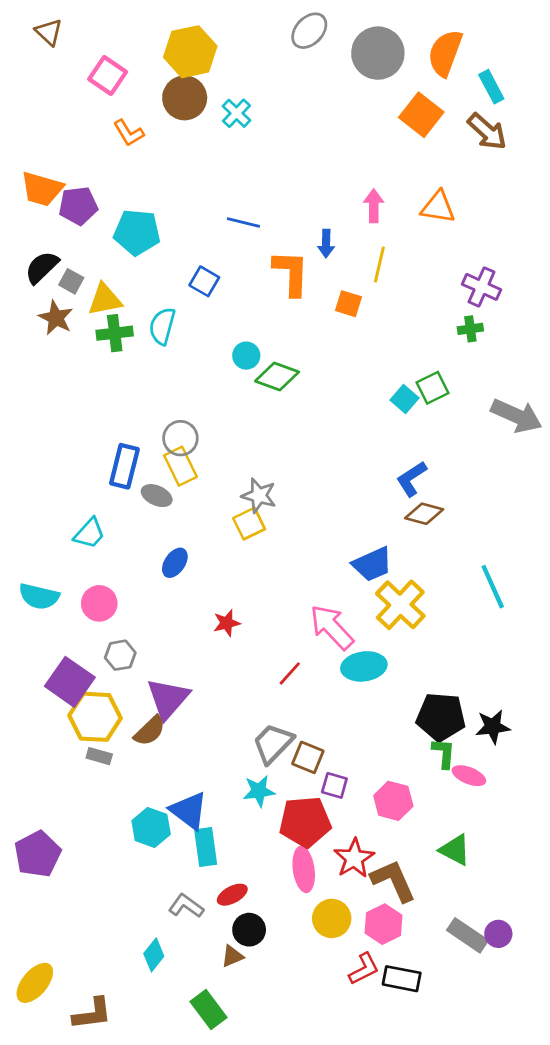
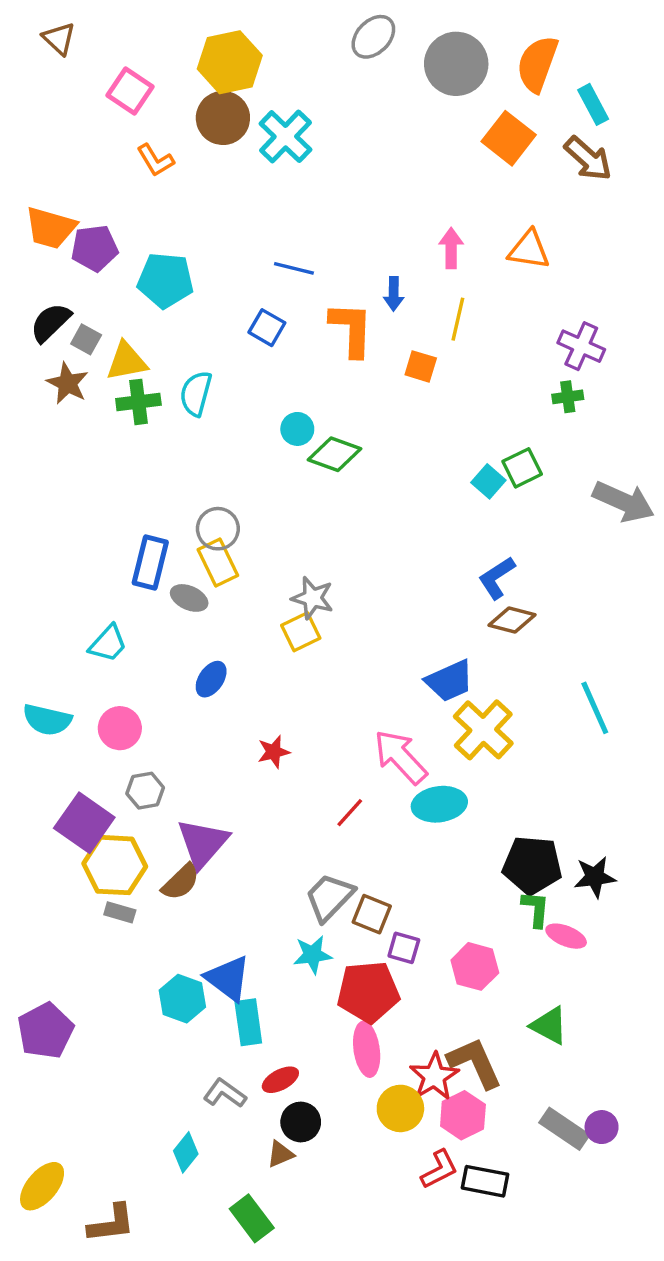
cyan cross: (236, 113) -> (285, 137), size x1.5
blue square: (204, 281) -> (267, 328), moved
red star: (354, 858) -> (434, 1076), moved

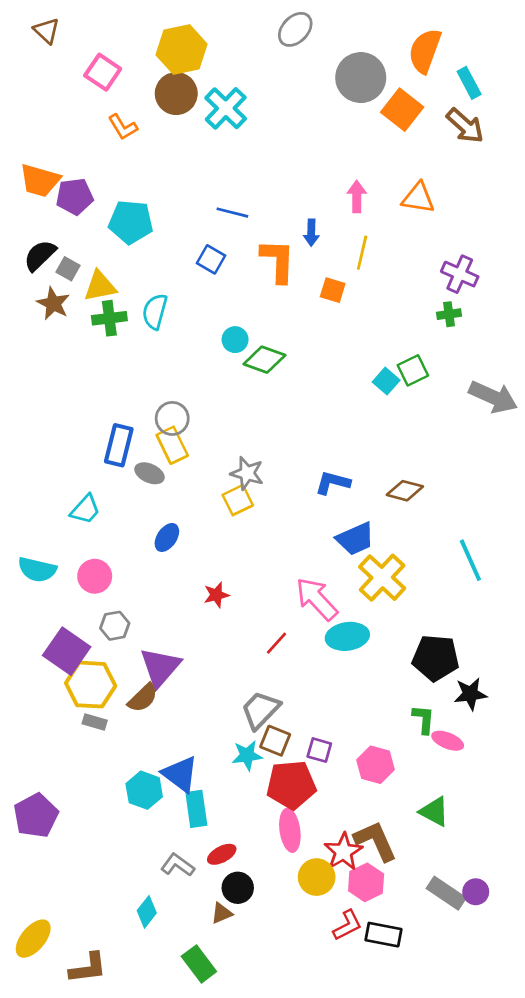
gray circle: (456, 64) -> (361, 78), moved
blue L-shape: (497, 578) -> (333, 483), moved, turned 48
black pentagon: (532, 865) -> (436, 658), moved
brown square: (372, 914) -> (275, 741), moved

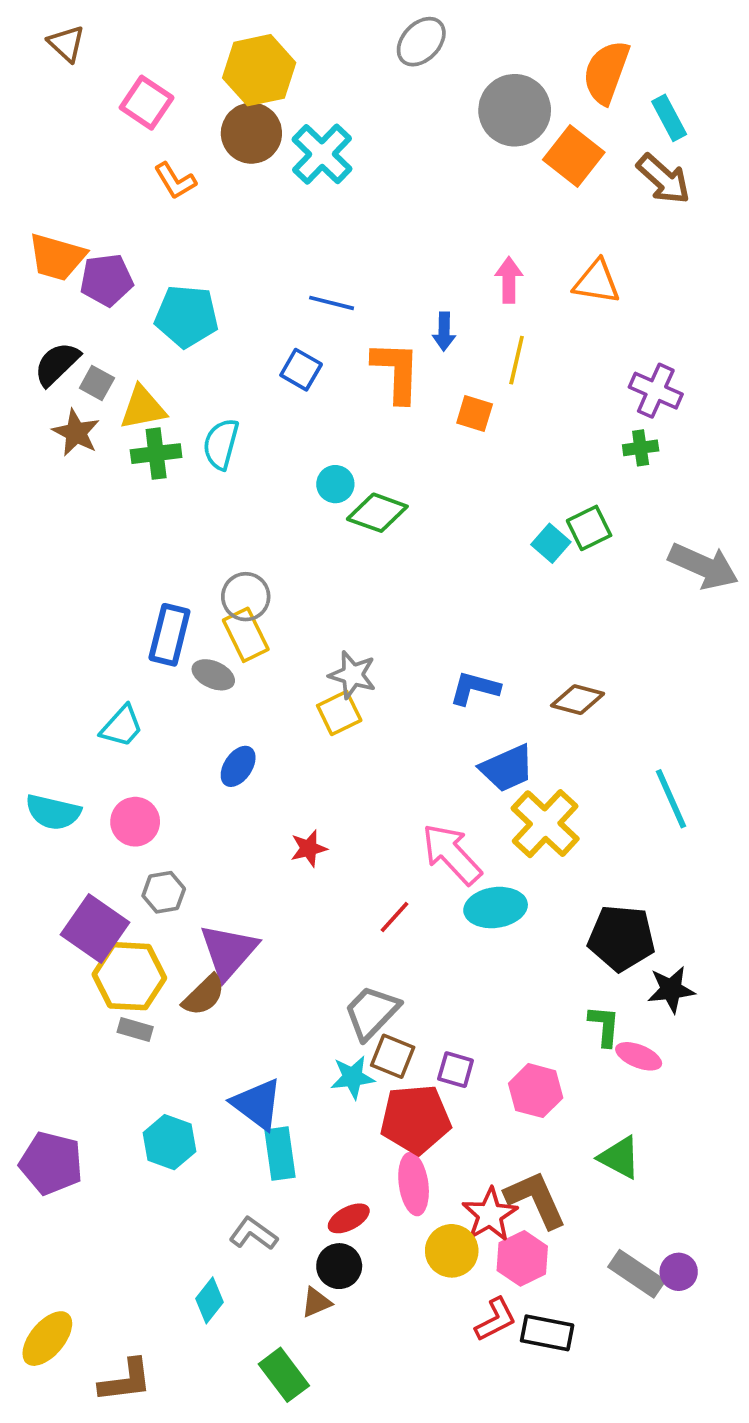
cyan hexagon: (144, 790) -> (169, 1142), moved
purple pentagon: (36, 816) -> (51, 1163), turned -30
red ellipse: (222, 854) -> (349, 1218), moved

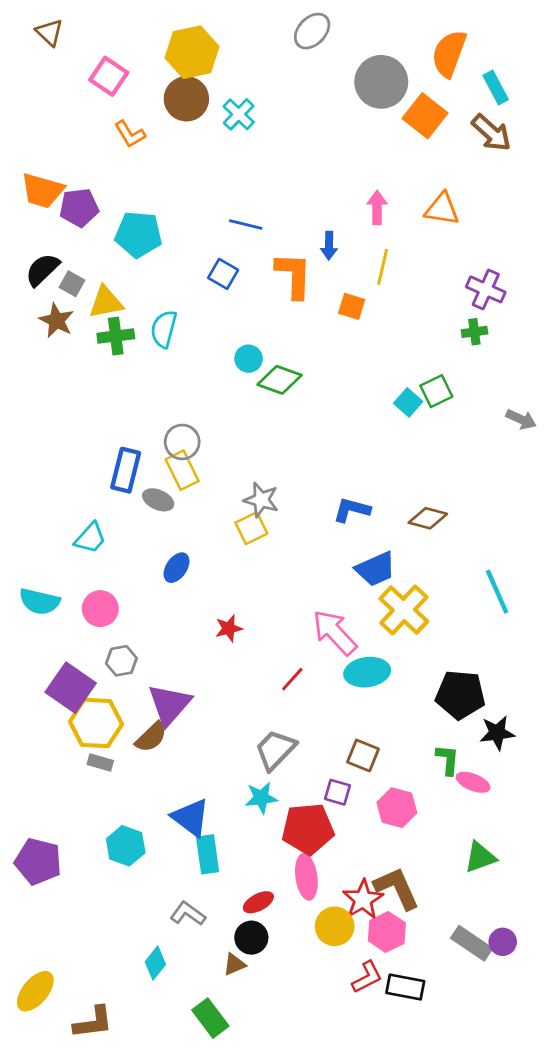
cyan cross: (322, 154) -> (239, 114), size x0.7
gray arrow: (703, 566) -> (521, 419), size x0.6
brown square: (393, 1056) -> (363, 755), moved
green triangle: (620, 1157) -> (480, 857), moved, turned -48

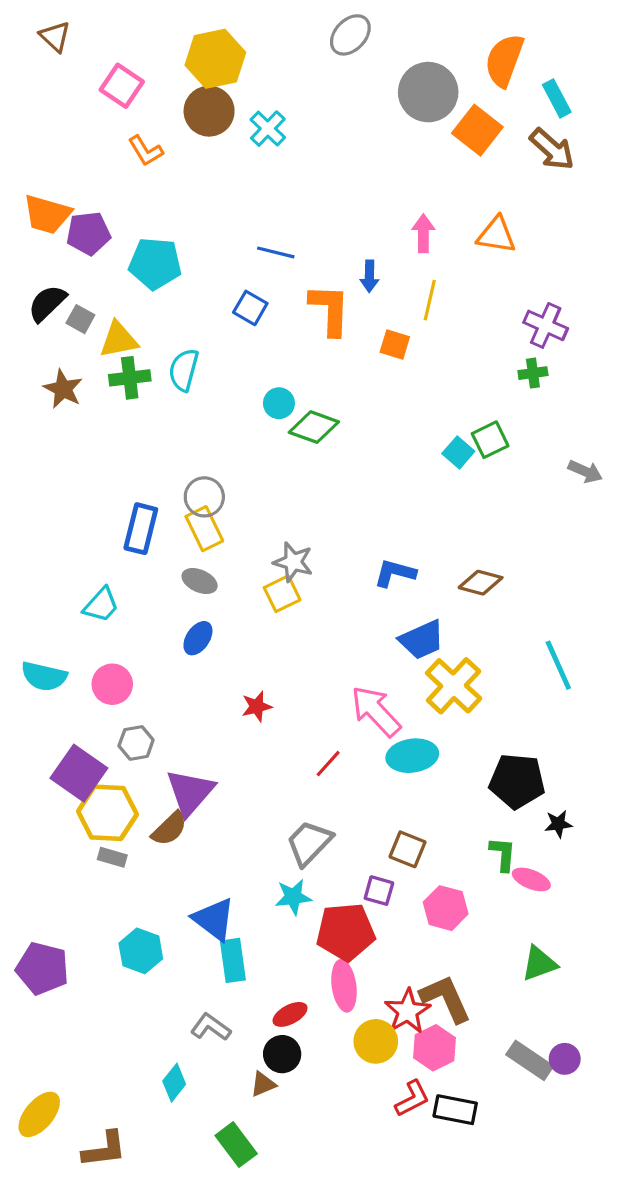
brown star: (56, 321) -> (63, 389), moved
gray ellipse: (158, 500) -> (200, 581), moved
black star: (497, 733) -> (558, 824), size x0.7

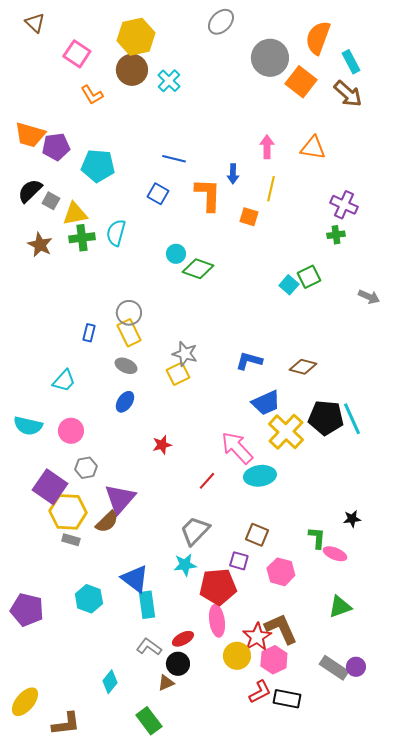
blue rectangle: (141, 529) -> (89, 333), size x0.6
black pentagon: (517, 781) -> (326, 418), moved
gray L-shape: (211, 1027) -> (149, 647), moved

